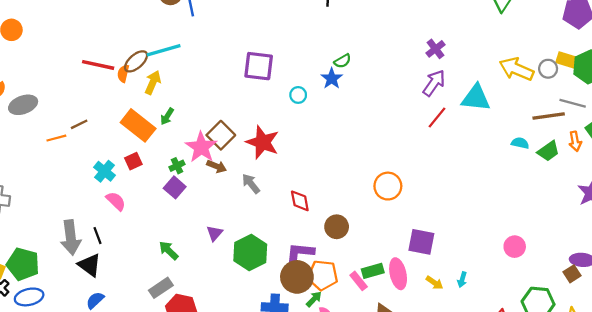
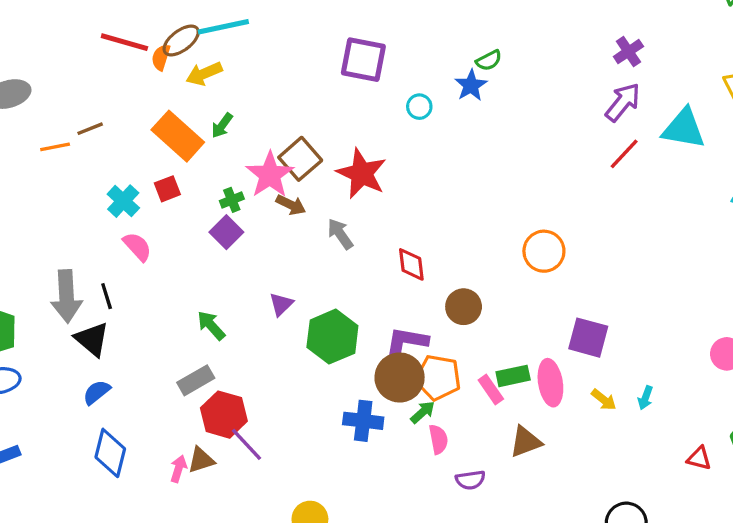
yellow arrow: (153, 82) -> (204, 74), turned -140

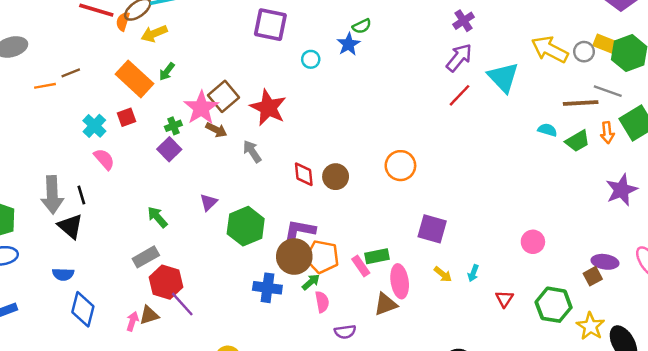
cyan triangle: (684, 129) -> (503, 77), turned 36
brown circle: (464, 307) -> (336, 177), moved
pink ellipse: (550, 383) -> (400, 281), moved
blue semicircle: (97, 392) -> (63, 274), moved, turned -140
red triangle: (699, 458) -> (504, 299), moved, turned 48

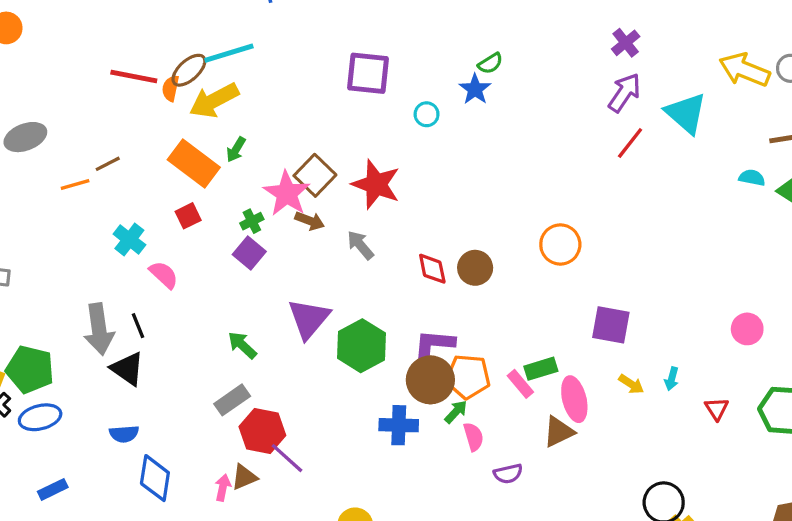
yellow arrow: (154, 34) -> (214, 100), size x1.4
cyan cross: (94, 126) -> (129, 239), moved
purple triangle: (209, 202) -> (309, 319), size x1.8

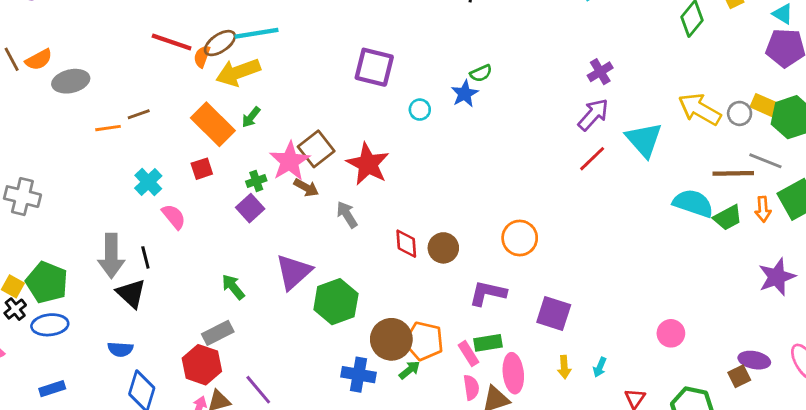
cyan semicircle: (752, 178) -> (693, 203), size x1.8
purple L-shape: (434, 344) -> (488, 293), moved
yellow arrow: (631, 384) -> (564, 367), turned 45
red hexagon: (262, 431) -> (202, 365), moved
pink semicircle: (473, 437) -> (471, 388), moved

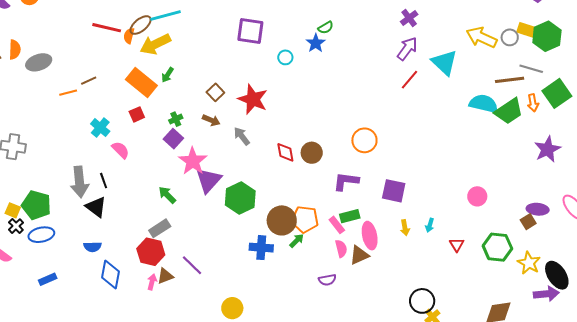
orange semicircle: (39, 60) -> (15, 50), turned -54
brown square: (316, 149) -> (215, 92), size x0.7
pink star: (290, 161) -> (193, 161), moved
green trapezoid: (728, 218) -> (509, 111), size x1.4

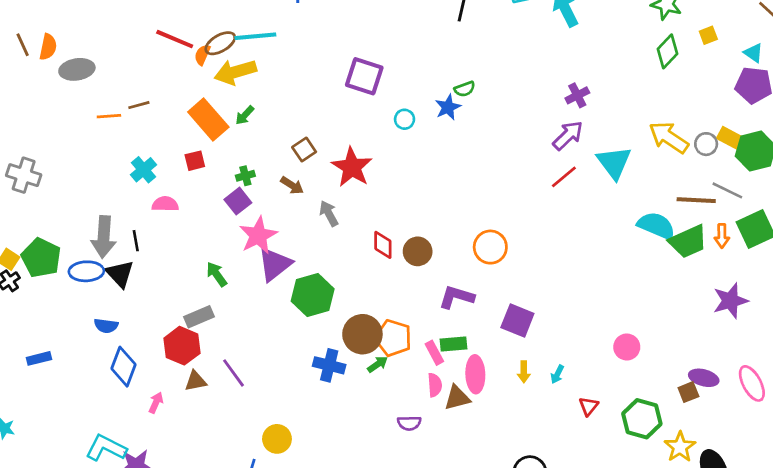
pink semicircle: (121, 150) -> (165, 204), turned -54
blue ellipse: (41, 235) -> (86, 271), moved
pink arrow: (152, 282) -> (156, 403), moved

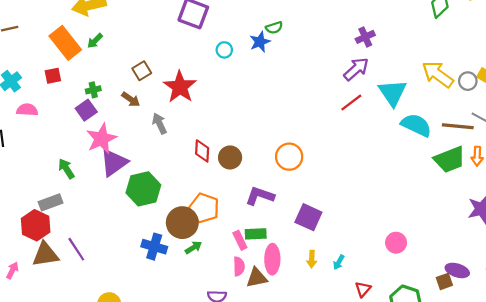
cyan semicircle: (656, 226) -> (416, 125), moved
orange pentagon: (393, 338) -> (204, 208), moved
brown triangle: (196, 381) -> (45, 254), size x1.5

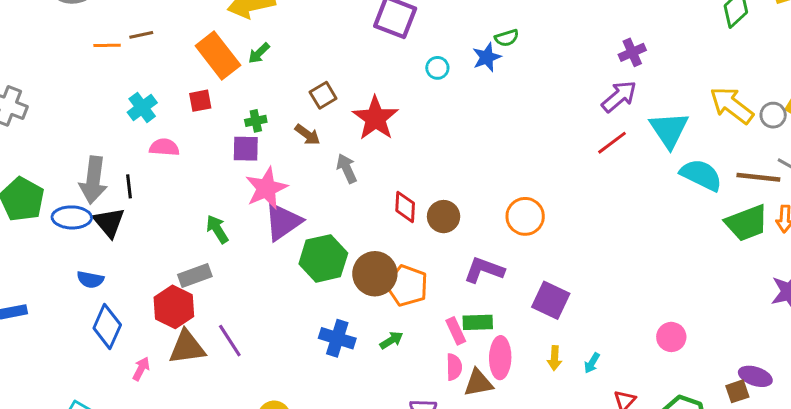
purple square: (86, 110) -> (246, 149), turned 36
brown circle: (182, 223) -> (375, 274), moved

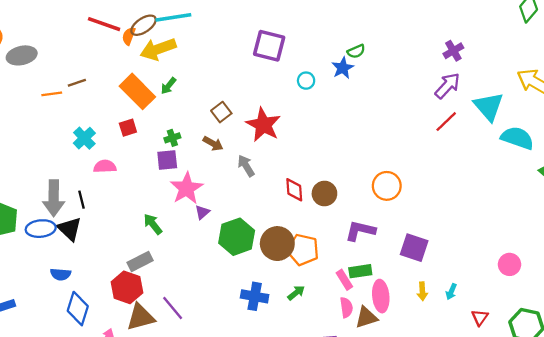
purple triangle: (283, 222) -> (202, 212), size x0.5

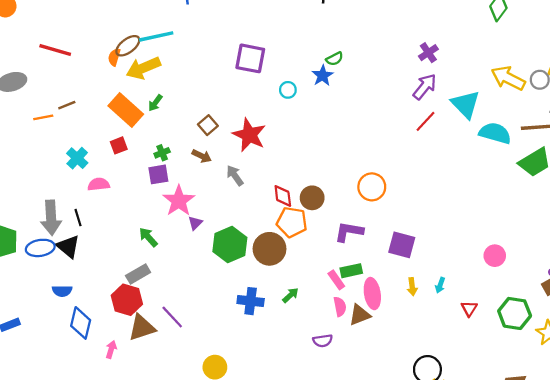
red line: (104, 24) -> (55, 50), moved
orange pentagon: (303, 250) -> (292, 222), moved

